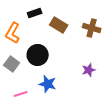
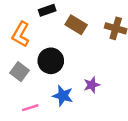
purple star: (89, 70) -> (92, 85), moved

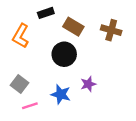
black circle: (51, 61) -> (64, 54), moved
gray square: (20, 72) -> (19, 84), moved

